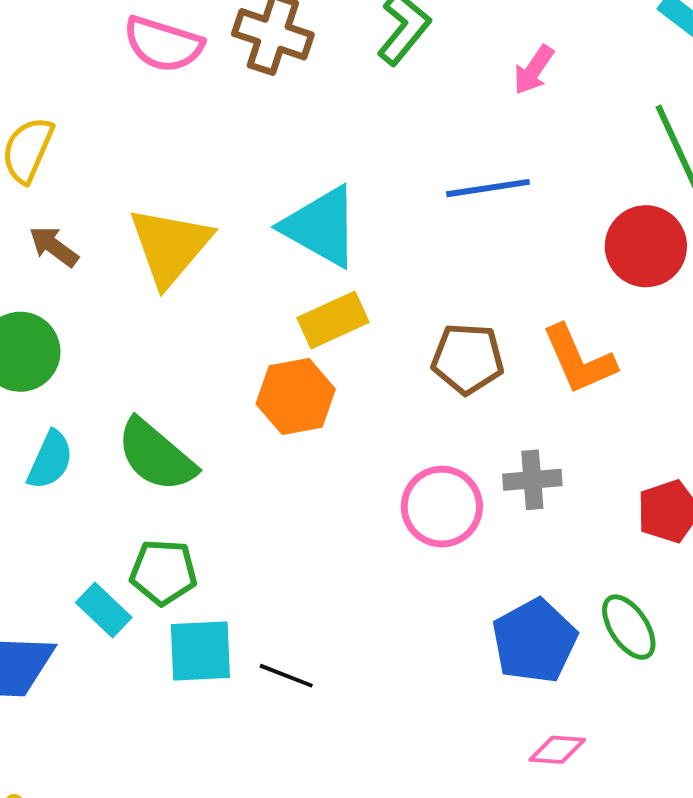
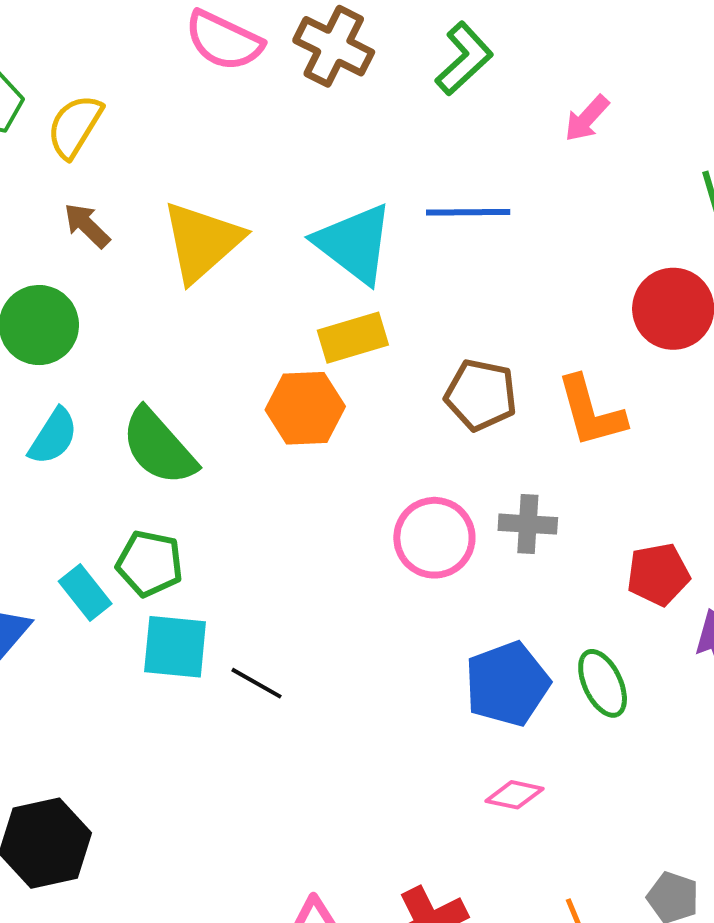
blue line: (488, 188) -> (468, 212), moved

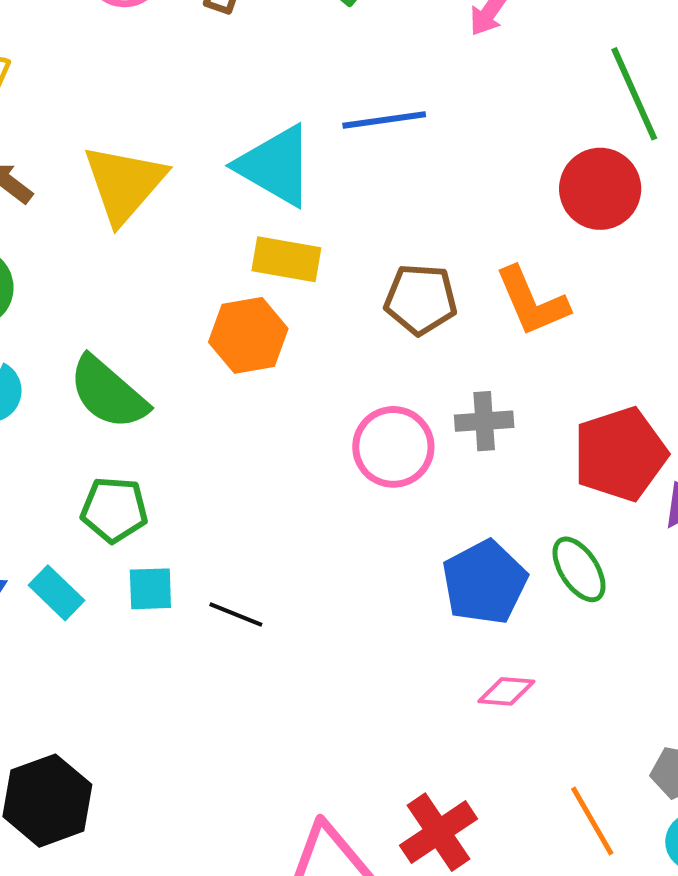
yellow rectangle: (353, 338) -> (286, 259), turned 34
red pentagon: (658, 574) -> (620, 454), size x1.5
cyan rectangle: (85, 592) -> (57, 593), moved
cyan square: (175, 647) -> (150, 589), size x0.7

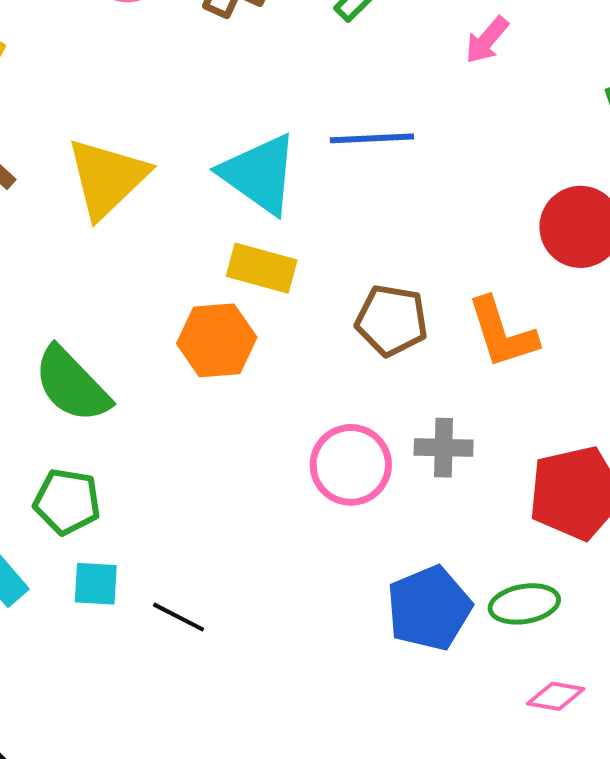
green ellipse: (579, 569) -> (524, 604), turned -72
pink diamond: (506, 691) -> (556, 696), moved

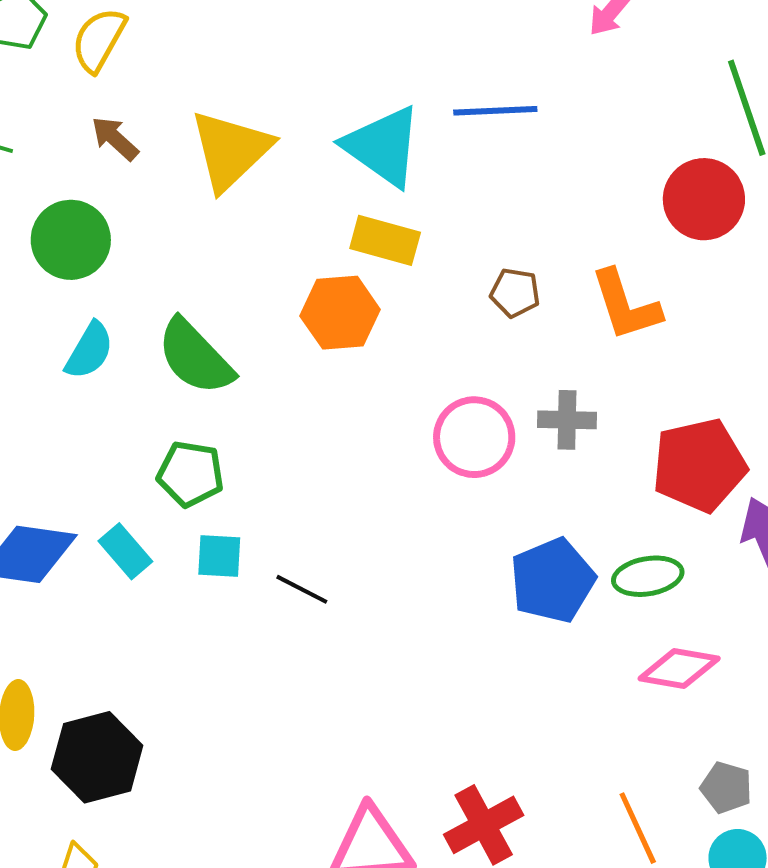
brown pentagon: (392, 320) -> (515, 293), size x0.7
pink diamond: (556, 696) -> (679, 669), size x1.4

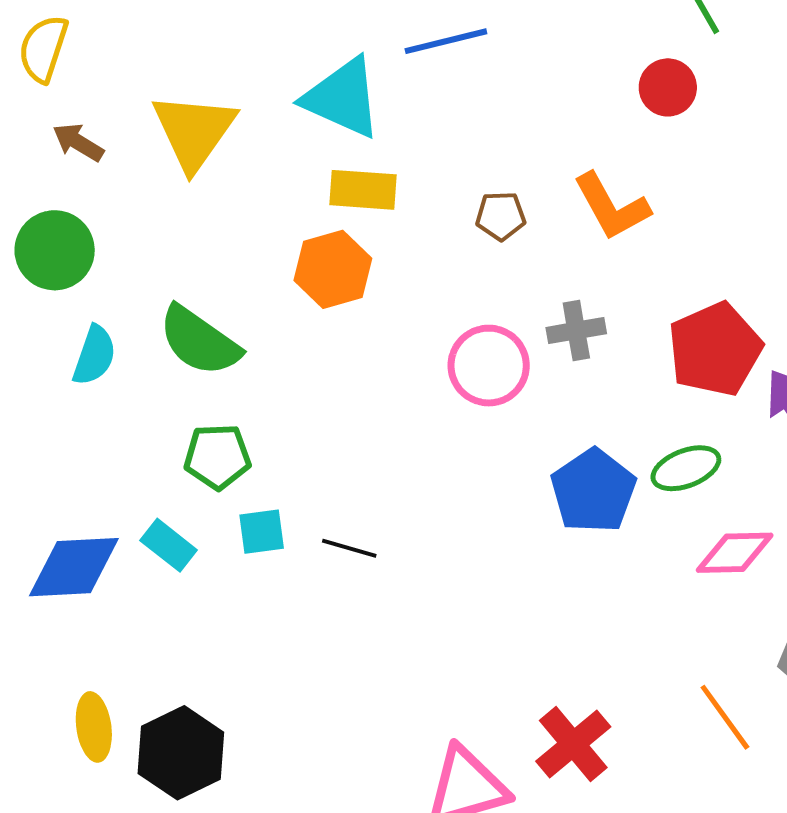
red circle: (704, 199) -> (668, 87), size x0.7

